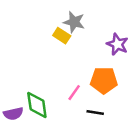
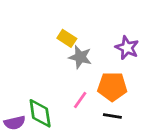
gray star: (74, 22) -> (80, 57), moved
black line: (95, 112) -> (112, 116), moved

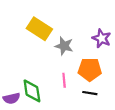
yellow rectangle: (67, 38) -> (39, 29), moved, size x1.6
pink line: (80, 100) -> (64, 80), turned -40

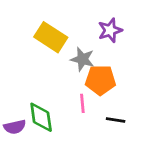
purple star: (102, 38) -> (110, 30), moved, turned 30
orange pentagon: (90, 69) -> (100, 80), moved

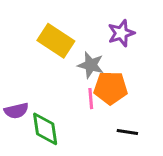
pink line: (82, 103) -> (91, 99), moved
purple semicircle: (15, 127) -> (16, 111), moved

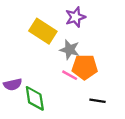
purple star: (121, 33) -> (75, 17), moved
pink line: (91, 99) -> (70, 75), turned -56

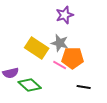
yellow rectangle: (43, 31) -> (37, 48), moved
green diamond: (35, 98) -> (30, 85), turned -40

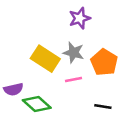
orange pentagon: (73, 58) -> (104, 62), moved, turned 30
pink line: (60, 65) -> (73, 80), turned -40

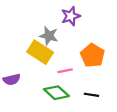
gray star: (73, 53) -> (49, 36), moved
green diamond: (37, 104) -> (56, 93), moved

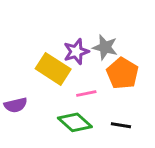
purple star: (71, 16) -> (76, 52), moved
gray star: (49, 36) -> (105, 47), moved

